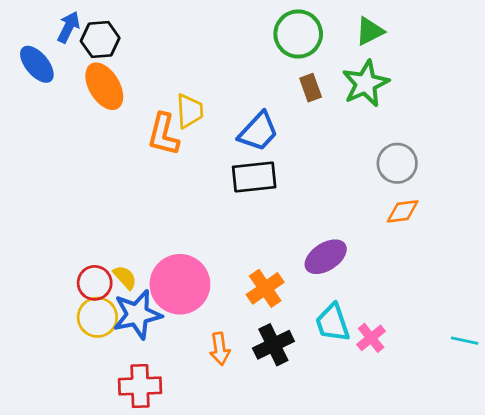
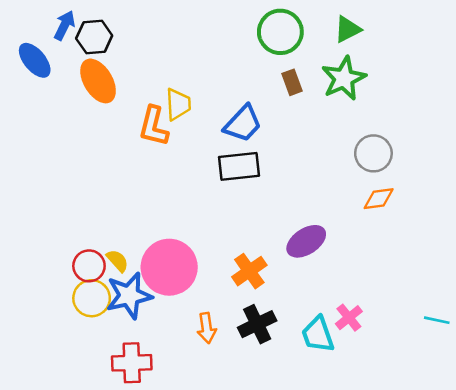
cyan trapezoid: (333, 323) -> (318, 334), moved

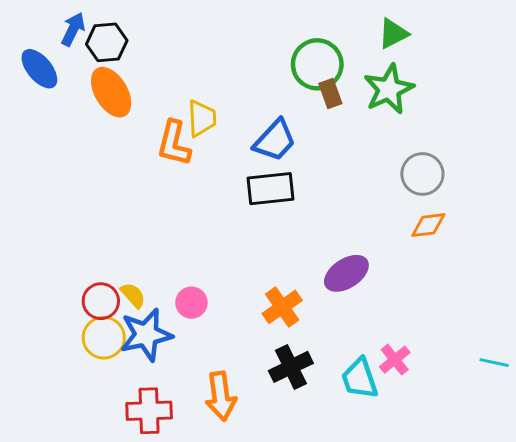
green circle: (280, 32) -> (317, 64), moved
pink circle: (169, 267) -> (191, 303), size x0.5
orange arrow: (207, 328) -> (221, 396), moved, size x1.4

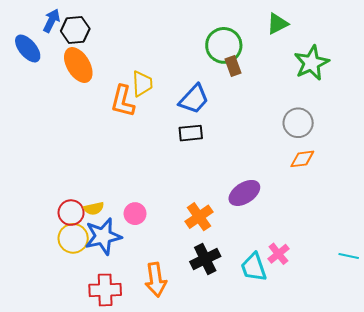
green star: (389, 89) -> (311, 63), moved
black rectangle: (270, 189) -> (191, 133), size x0.7
yellow semicircle: (133, 295) -> (94, 208), turned 120

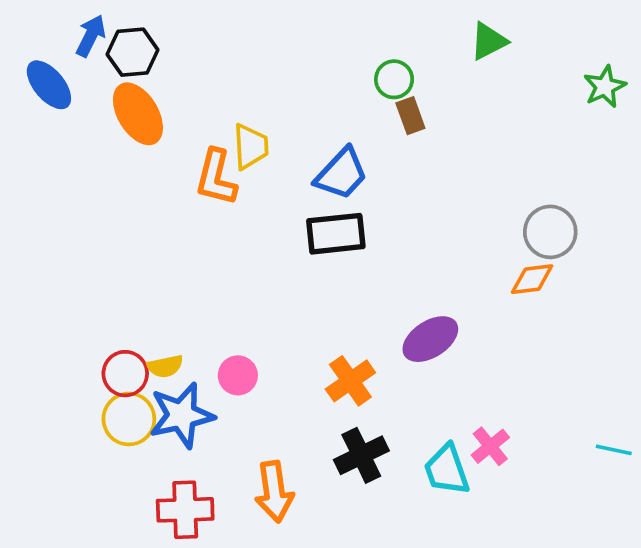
green circle: (224, 45) -> (394, 79), size x0.6
green star: (311, 63) -> (605, 87), moved, size x0.7
gray circle: (298, 123) -> (550, 232), moved
black rectangle: (191, 133) -> (336, 234), size x1.4

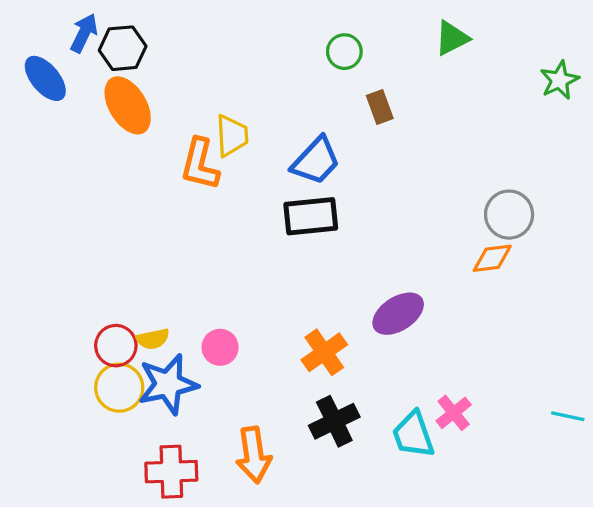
green circle: (394, 79) -> (344, 52), moved

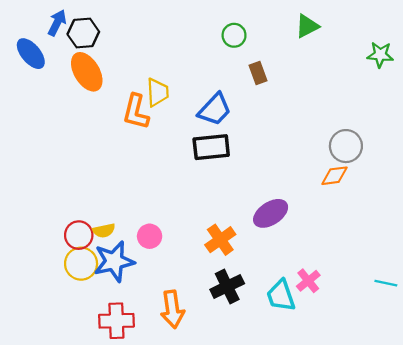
green star: (559, 80) -> (380, 55), turned 30

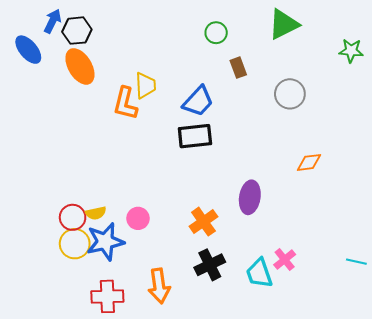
green triangle: (307, 26) -> (284, 24), size x1.4
gray circle: (346, 146) -> (290, 94), moved
purple ellipse: (271, 213) -> (250, 197), turned -48

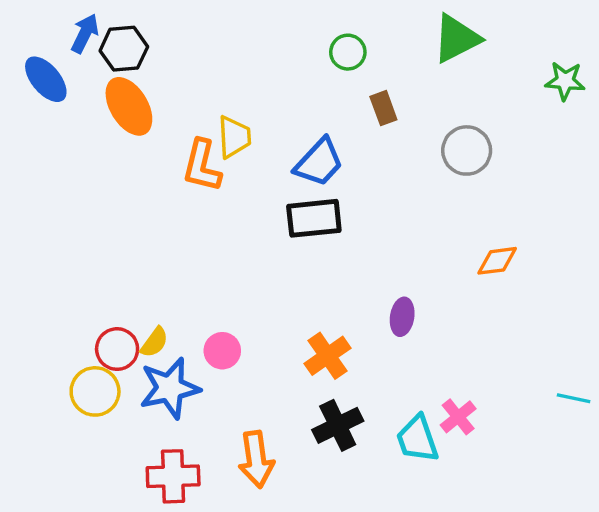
purple ellipse: (250, 197) -> (402, 317), size x0.7
yellow semicircle: (96, 213) -> (154, 342), turned -42
yellow circle: (75, 244) -> (95, 391), moved
cyan line: (356, 262) -> (574, 398), moved

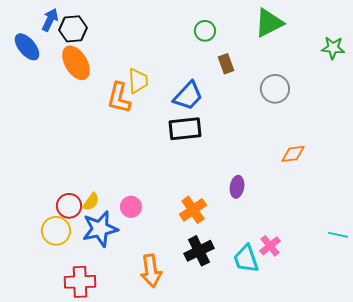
red cross: (173, 476) -> (80, 282), moved

